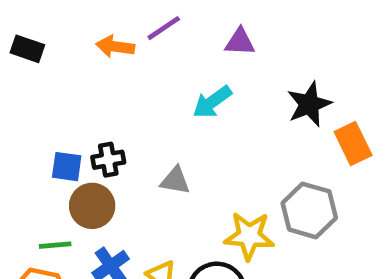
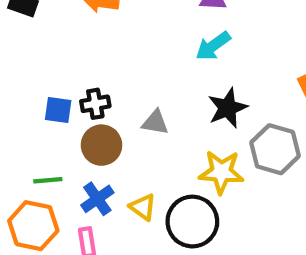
cyan arrow: (212, 102) -> (213, 46), moved
black star: (309, 104) -> (228, 108), moved
brown circle: (92, 206) -> (101, 145), moved

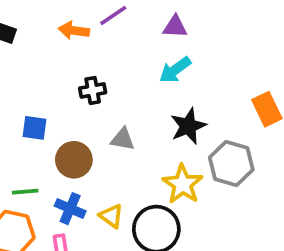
black cross: (95, 104) -> (93, 90), moved
yellow star: (221, 172) -> (183, 184), turned 30
blue cross: (97, 199) -> (70, 209), turned -32

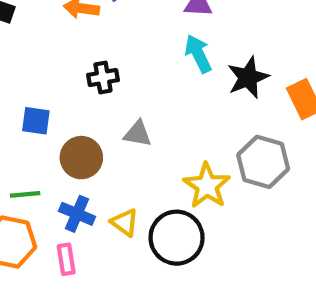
cyan arrow: (175, 70) -> (198, 54), turned 100
black star: (188, 126) -> (248, 78), moved

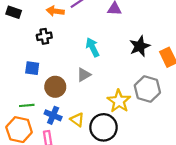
cyan arrow: (198, 54) -> (93, 47), moved
black cross: (103, 78) -> (44, 36), moved
gray triangle: (138, 134) -> (84, 75), turned -40

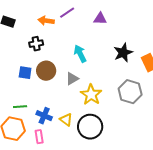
brown circle: (55, 87) -> (46, 71), moved
yellow star: (119, 101) -> (91, 95), moved

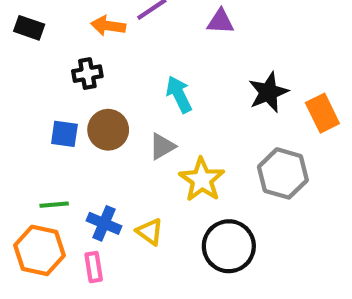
black circle: (90, 127) -> (229, 246), moved

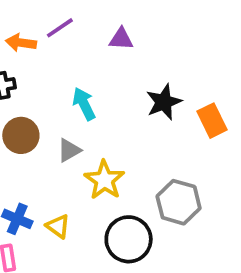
gray hexagon: (283, 173) -> (179, 202), moved

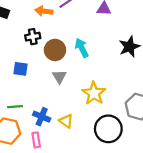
brown circle: (21, 135) -> (55, 50), moved
gray triangle: (69, 150) -> (59, 77), moved, turned -32

